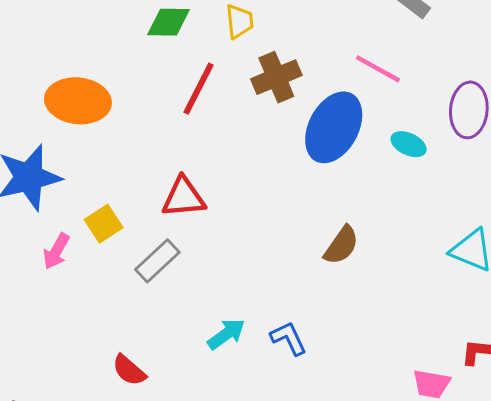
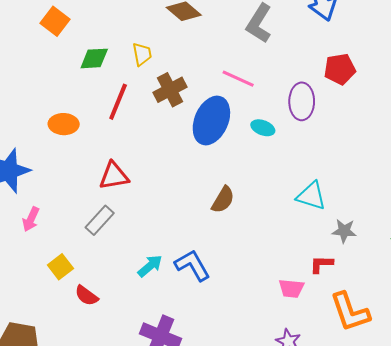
orange ellipse: (78, 101) -> (64, 124), moved, size x0.7
yellow square: (104, 224) -> (60, 267), moved
blue L-shape: (289, 338) -> (192, 265), size x1.4

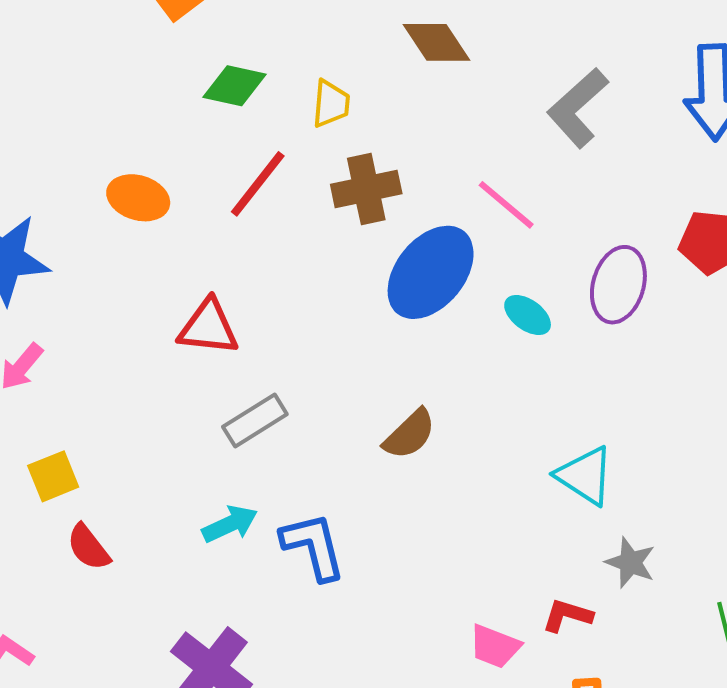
gray rectangle: (100, 220) -> (255, 420), moved

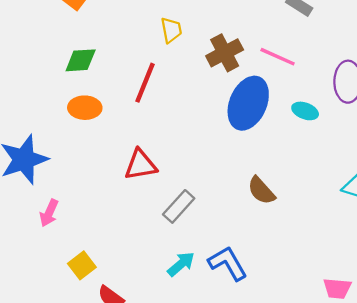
green diamond: (235, 86) -> (81, 60), moved
brown cross: (366, 189) -> (225, 53), moved
brown semicircle: (410, 434) -> (261, 191), turned 108

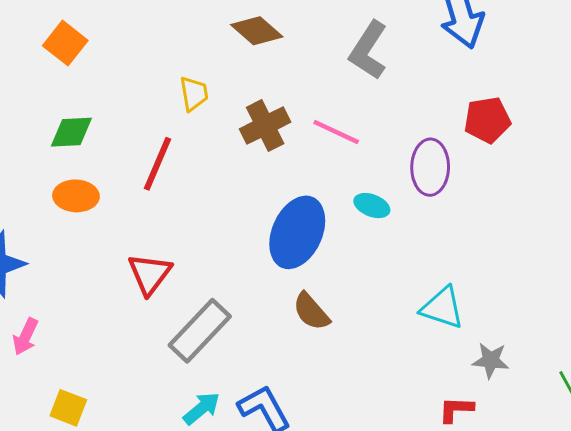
blue ellipse: (248, 103) -> (297, 232), moved
red triangle: (141, 165) -> (150, 274), turned -44
gray rectangle: (179, 206) -> (200, 331), size x1.4
yellow square: (82, 265) -> (68, 408), turned -32

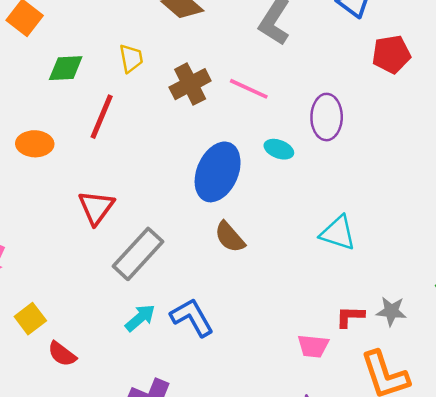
red pentagon: (487, 120) -> (391, 54), moved
green diamond: (71, 132) -> (66, 68), moved
gray star: (491, 360) -> (391, 311), moved
yellow square: (68, 408) -> (30, 319), turned 32

